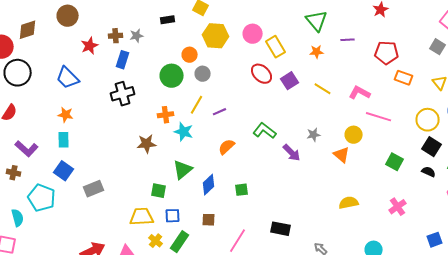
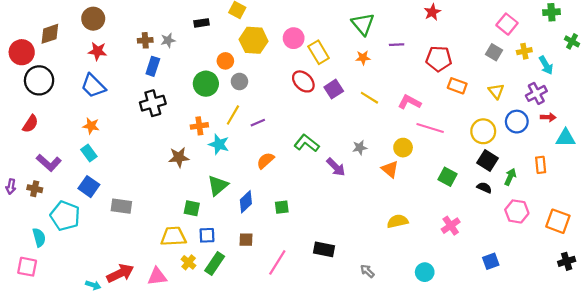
red star: (90, 46) -> (98, 51), moved, turned 30
cyan rectangle: (64, 140) -> (89, 153), turned -35
gray rectangle: (94, 189) -> (121, 206), turned 30

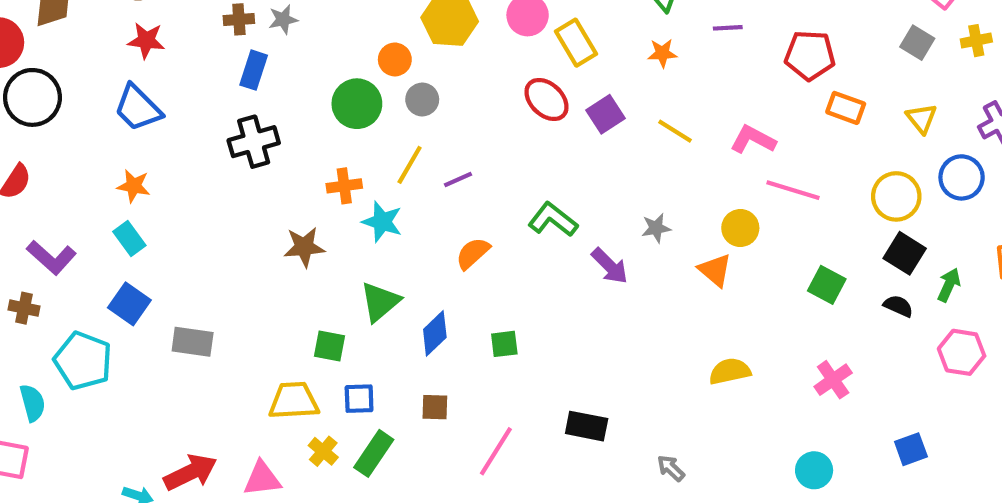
cyan circle: (425, 272) -> (814, 470), moved

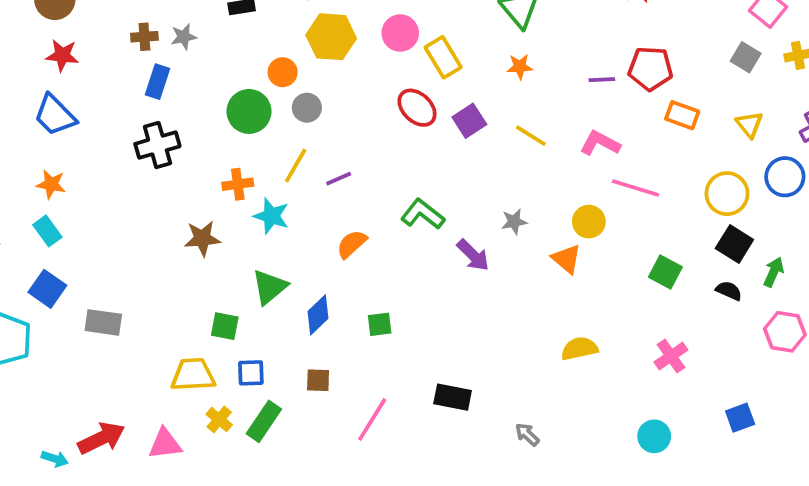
purple line: (728, 28) -> (602, 80), moved

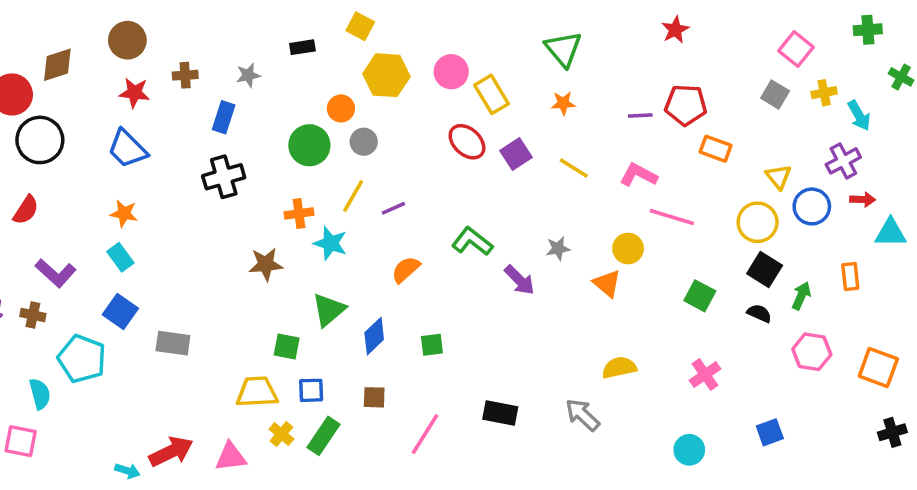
brown cross: (144, 37) -> (185, 75), moved
yellow triangle: (749, 124) -> (779, 177), moved
gray arrow: (527, 434) -> (582, 415), moved, size x1.5

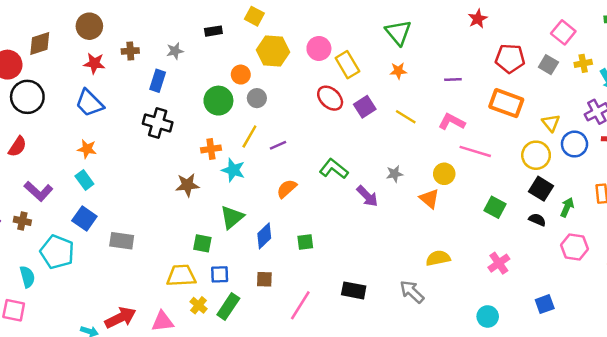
red pentagon: (686, 105) -> (510, 58), moved
orange rectangle: (716, 149) -> (506, 103), size x1.5
black cross: (224, 177) -> (158, 123), turned 32

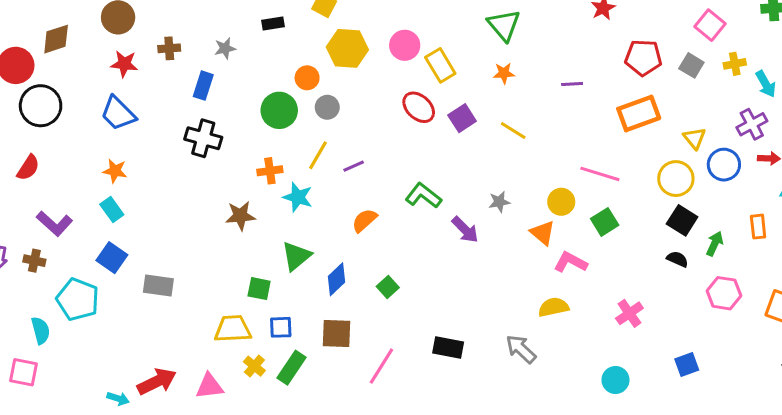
orange rectangle: (506, 103) -> (639, 113), turned -40
pink L-shape: (452, 122) -> (571, 262), moved
green square: (495, 207) -> (605, 222), moved, turned 30
green square: (305, 242) -> (388, 287), turned -35
brown square: (264, 279) -> (337, 333), size x1.5

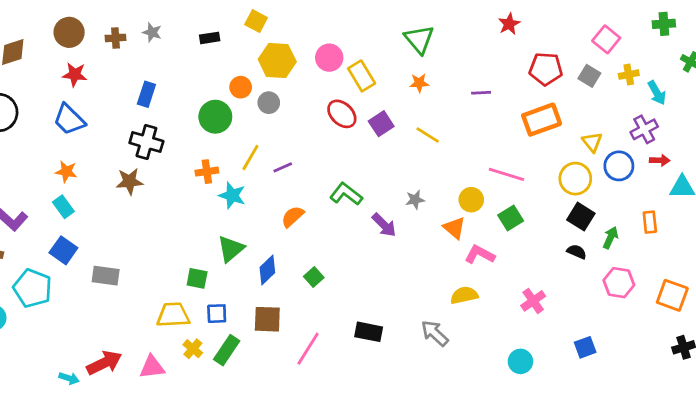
brown cross: (169, 48) -> (115, 38), moved
gray star: (225, 48) -> (152, 32), moved, turned 30
gray circle: (327, 107) -> (269, 103), moved
brown star: (240, 216) -> (130, 181), moved

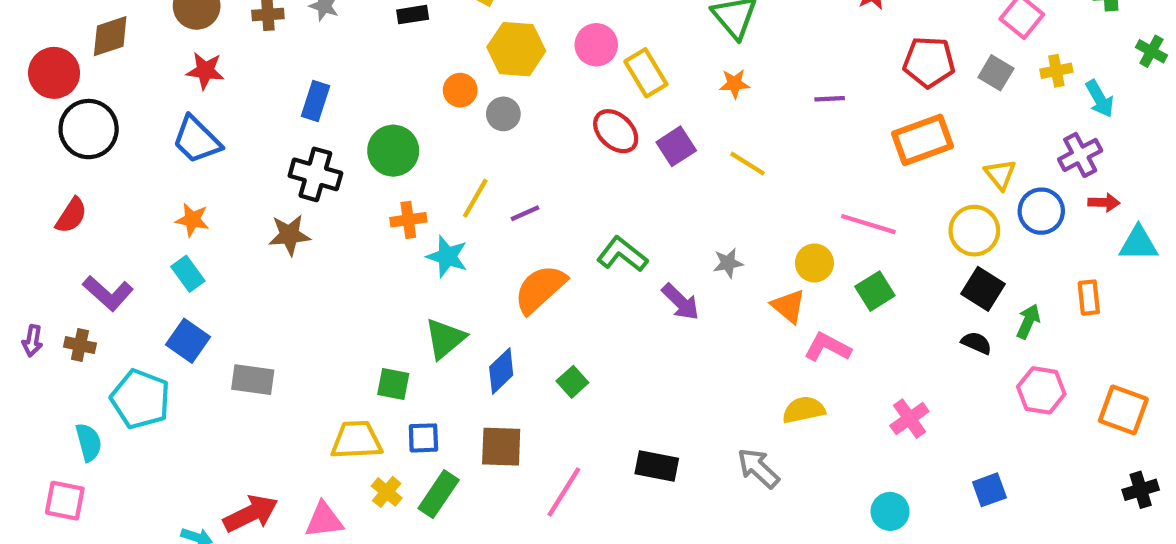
green circle: (215, 117) -> (393, 151), moved
orange semicircle: (293, 217) -> (540, 289), size x1.5

